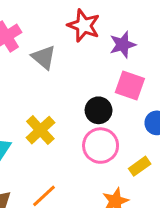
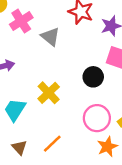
pink circle: (101, 146) -> (97, 118), moved

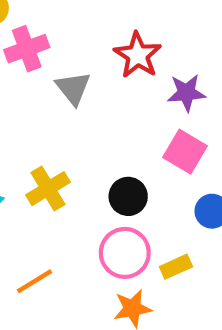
black circle: (93, 77) -> (128, 196), moved

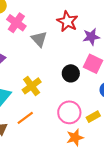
pink cross: (27, 49) -> (16, 23), turned -30
black circle: (128, 196) -> (71, 73), moved
orange line: (35, 281) -> (25, 118), moved

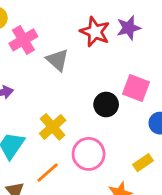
pink cross: (16, 23) -> (23, 40), turned 30
purple star: (91, 37) -> (129, 28), moved
pink circle: (69, 112) -> (89, 154), moved

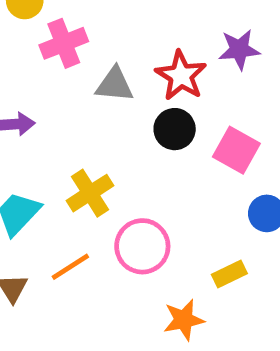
red star: (95, 32) -> (181, 76), moved
gray triangle: (57, 60) -> (115, 85), turned -45
black circle: (106, 104) -> (175, 129), moved

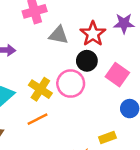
yellow cross: (90, 193) -> (40, 89), turned -30
pink circle: (142, 246) -> (71, 84), moved
orange line: (70, 267) -> (38, 119), moved

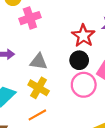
gray triangle: (58, 35) -> (39, 62), moved
pink circle: (71, 84) -> (84, 85), moved

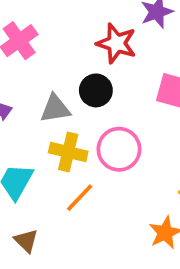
black circle: (79, 60) -> (96, 90), moved
pink circle: (84, 85) -> (119, 149), moved

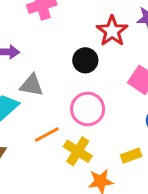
gray triangle: (55, 109) -> (32, 85), moved
yellow cross: (68, 152) -> (78, 151), moved

